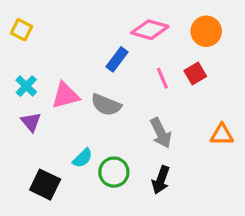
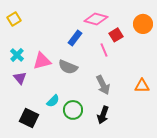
yellow square: (22, 30) -> (14, 19), turned 32
orange circle: (206, 31) -> (143, 24), moved
red square: (195, 74) -> (116, 35), moved

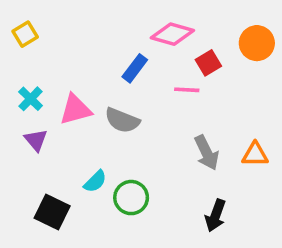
pink line: (104, 50) -> (187, 90), turned -64
gray arrow: (103, 85) -> (207, 153), moved
black arrow: (103, 115) -> (216, 216), moved

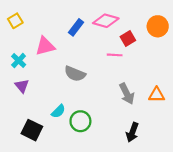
blue rectangle: (135, 68) -> (76, 27), moved
pink triangle: (75, 110) -> (45, 46), moved

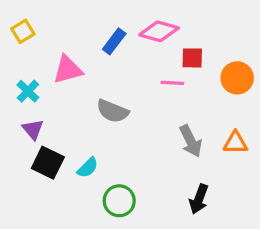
orange circle: (158, 26) -> (237, 78), moved
red square: (128, 38) -> (192, 58), turned 32
green circle: (80, 121) -> (119, 201), moved
black square: (32, 130) -> (48, 163), moved

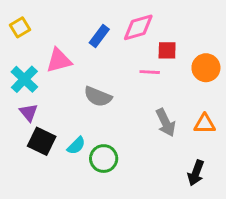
pink diamond: (159, 31) -> (138, 27), turned -32
cyan cross: (28, 91) -> (24, 79), size x1.4
black arrow: (199, 199) -> (196, 173), moved
green circle: (119, 201) -> (104, 159), moved

